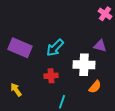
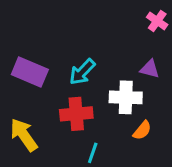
red cross: (51, 76) -> (76, 114), size x1.5
yellow arrow: (16, 90) -> (24, 135), size x1.6

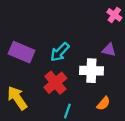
red cross: (76, 114) -> (55, 83), turned -35
orange semicircle: (142, 130) -> (103, 103), moved

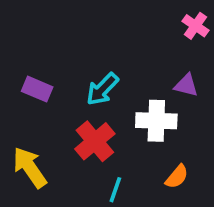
purple rectangle: (22, 52) -> (37, 89), size x0.7

